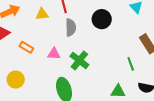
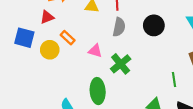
yellow circle: (16, 80) -> (50, 50), moved

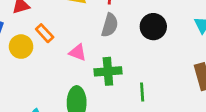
green cross: (121, 64) -> (108, 71), turned 30
green line: (174, 79) -> (142, 92), moved

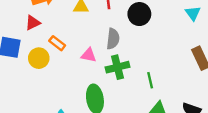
gray semicircle: (110, 25) -> (113, 39), moved
black circle: (153, 27) -> (139, 14), moved

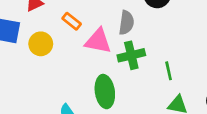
orange rectangle: (57, 43) -> (72, 21), moved
pink triangle: (89, 55) -> (98, 41), size x1.5

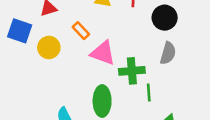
gray semicircle: (126, 23) -> (168, 53), moved
green line: (169, 71) -> (149, 92), moved

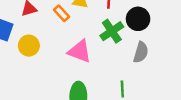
orange rectangle: (81, 31) -> (61, 13), moved
green cross: (132, 71) -> (112, 31), moved, turned -30

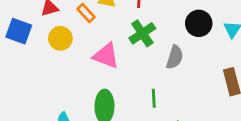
black circle: (138, 19) -> (199, 23), moved
yellow circle: (29, 46) -> (60, 38), moved

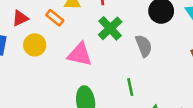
gray semicircle: (175, 57) -> (144, 46), turned -30

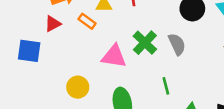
green cross: (110, 28) -> (145, 43), moved
yellow circle: (35, 45) -> (78, 87), moved

